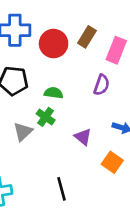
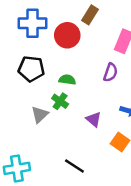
brown rectangle: (87, 37) -> (90, 15), moved
black line: (62, 189) -> (74, 166), turned -42

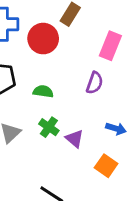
green cross: (60, 101) -> (49, 127), moved

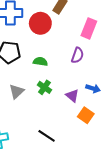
purple triangle: (75, 139) -> (72, 96), moved

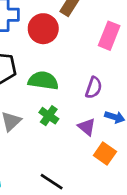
purple semicircle: (78, 55) -> (94, 88), moved
green semicircle: (40, 62) -> (43, 81), size x1.5

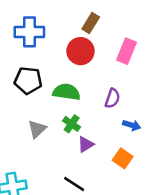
red circle: (43, 29) -> (80, 51), moved
purple triangle: (87, 127) -> (86, 144), moved, turned 48

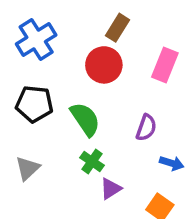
blue cross: (29, 32) -> (36, 40), turned -32
green semicircle: (66, 92) -> (85, 119), turned 48
gray triangle: (37, 129) -> (28, 168), moved

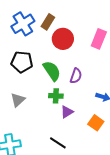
brown rectangle: (117, 28) -> (48, 22), moved
purple semicircle: (146, 128) -> (76, 76), moved
green cross: (92, 161) -> (56, 96), turned -32

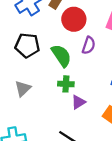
purple semicircle: (76, 76) -> (89, 45), moved

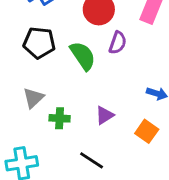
green cross: (66, 84) -> (60, 118), moved

